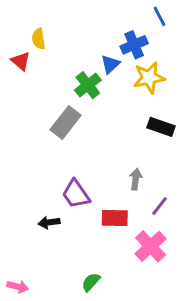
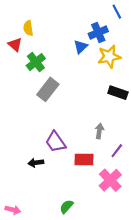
green cross: (88, 85) -> (36, 62), moved

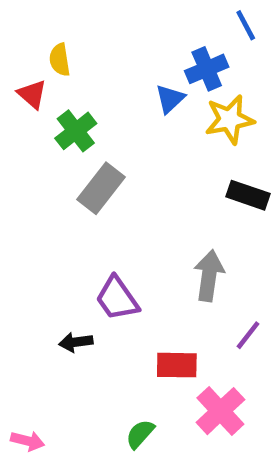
gray arrow: (99, 131) -> (209, 276), size x1.5
purple line: (117, 151) -> (248, 335), moved
red rectangle: (84, 159) -> (177, 365), moved
pink cross: (110, 180) -> (220, 411), moved

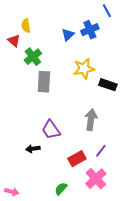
blue triangle: (170, 99) -> (68, 35), moved
yellow star: (230, 119) -> (84, 69), moved
gray rectangle: (101, 188) -> (44, 82), turned -35
purple line: (248, 335) -> (101, 151), moved
red rectangle: (177, 365) -> (77, 159), turned -30

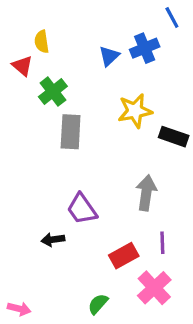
purple line: (101, 151) -> (162, 243), turned -40

